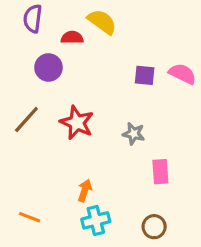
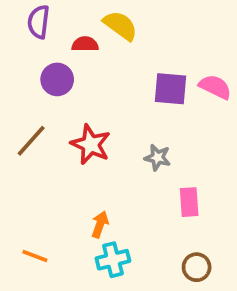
purple square: (145, 75) -> (171, 89), size x1.4
brown circle: (154, 227) -> (197, 267), moved

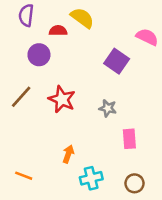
pink semicircle: (215, 87) -> (147, 37), moved
purple square: (171, 89) -> (117, 61), turned 30
cyan cross: (113, 260) -> (91, 178), moved

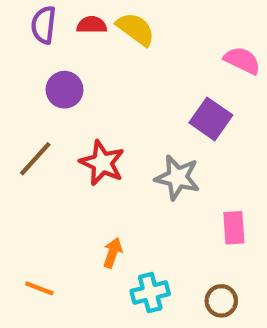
red semicircle: (58, 31) -> (92, 25), moved
purple square: (117, 61) -> (211, 119), moved
gray star: (108, 108) -> (177, 178), size x1.5
pink rectangle: (129, 139) -> (234, 228), moved

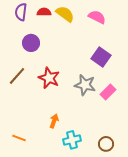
pink semicircle: (242, 60) -> (97, 17), moved
pink rectangle: (234, 228) -> (108, 92), moved, turned 49

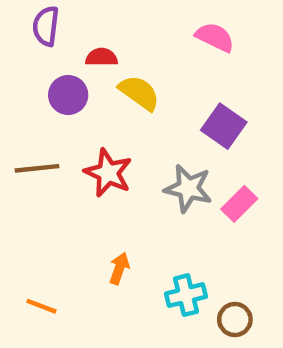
red semicircle: (44, 12) -> (101, 57), moved
yellow semicircle: (65, 14) -> (139, 93), moved
brown line: (17, 76) -> (37, 168), turned 42
cyan cross: (72, 140) -> (186, 295), moved

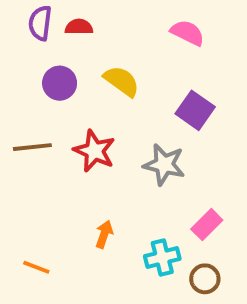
red semicircle: (101, 57) -> (79, 27), moved
pink rectangle: (239, 204) -> (207, 225), moved

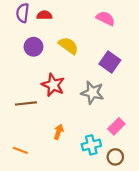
brown line: (32, 147) -> (26, 103), moved

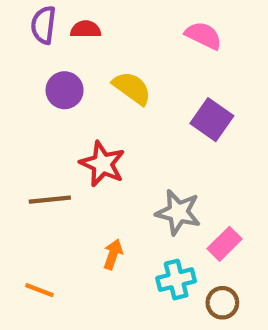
gray star: (92, 93) -> (178, 212), moved

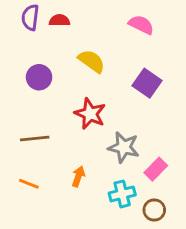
purple circle: (65, 90) -> (39, 77), moved
red star: (102, 164) -> (90, 114), moved
orange line: (39, 290) -> (29, 184), moved

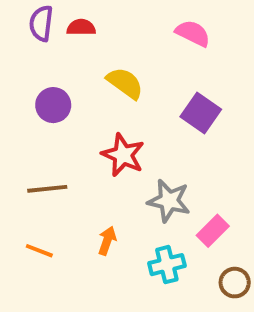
brown circle: (154, 210) -> (235, 283), moved

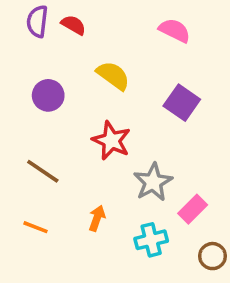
red semicircle: (81, 27) -> (73, 25), turned 30
brown line: (47, 189) -> (43, 171), turned 40
gray star: (169, 201) -> (153, 182), turned 30

